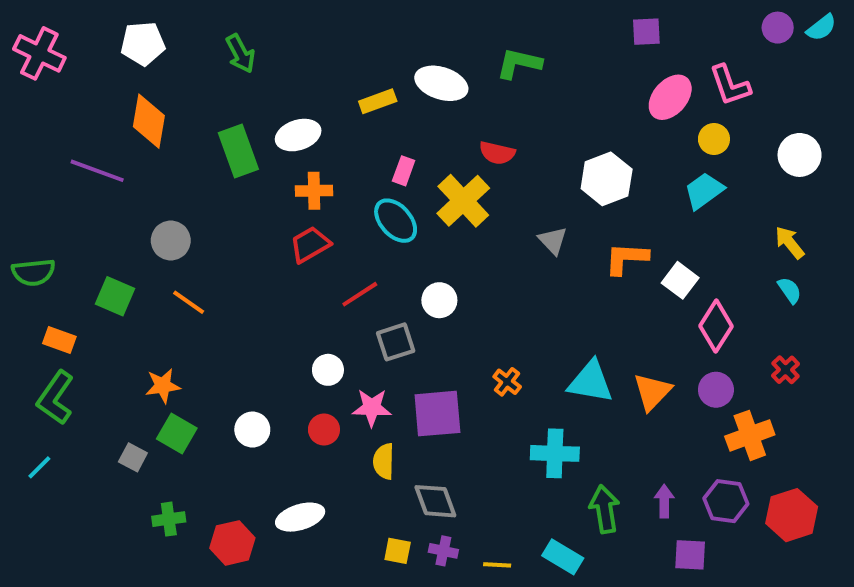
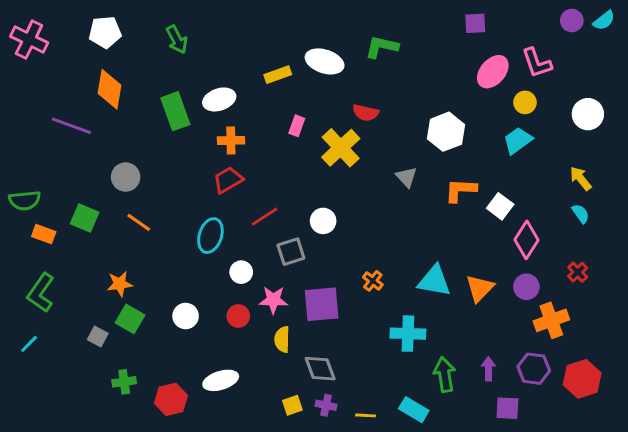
cyan ellipse: (396, 221) -> (210, 236), moved, turned 60
orange rectangle: (59, 340) -> (44, 234), moved
yellow square: (398, 551) -> (292, 405), turned -30

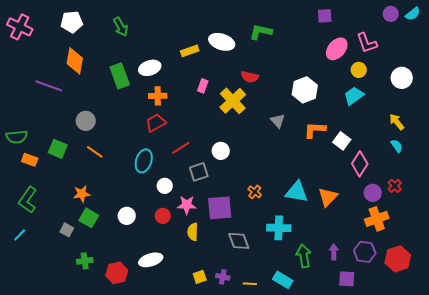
purple circle: (526, 287) -> (373, 193), moved
gray diamond: (320, 369) -> (239, 241), moved

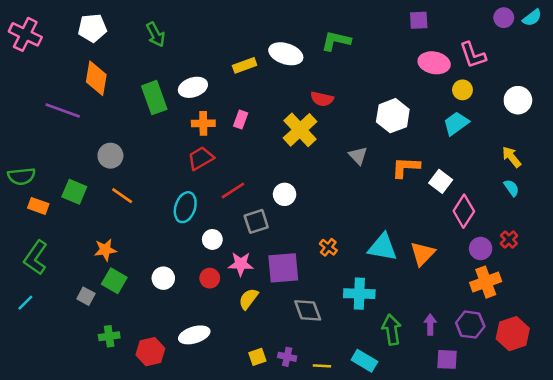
pink ellipse: (337, 49) -> (434, 63), turned 60
pink rectangle: (203, 86) -> (241, 120), moved
yellow semicircle: (193, 232) -> (248, 299), turned 36

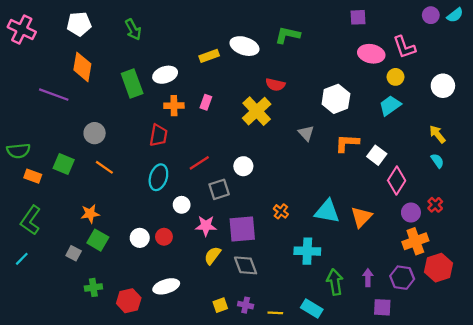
red trapezoid: (201, 158) -> (158, 135), moved, turned 130
red circle: (210, 278) -> (164, 237), moved
gray diamond: (308, 310) -> (246, 265), moved
red hexagon: (513, 334) -> (439, 268), moved

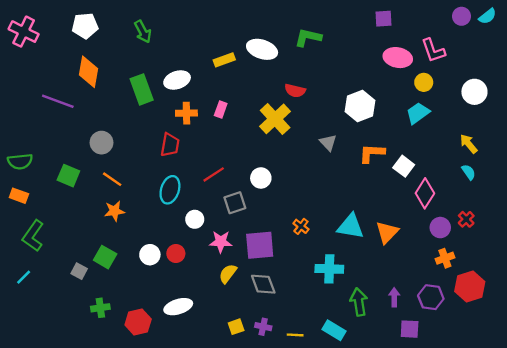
orange rectangle: (33, 176) -> (19, 196), moved
orange star: (90, 214) -> (114, 211), moved
orange cross: (415, 241) -> (445, 258), size x0.7

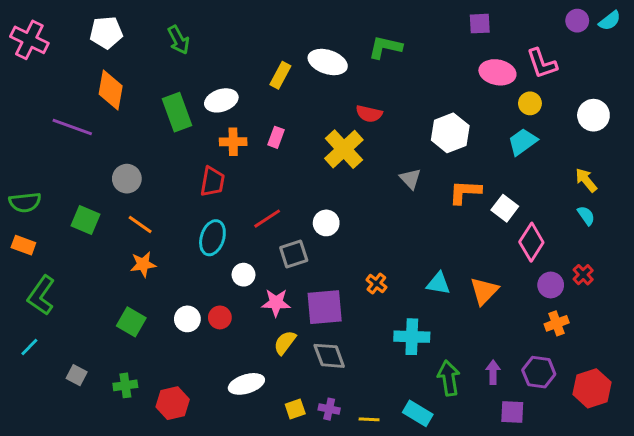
yellow rectangle: (224, 60) -> (280, 75), turned -42
cyan triangle: (351, 226) -> (438, 284), size x0.7
gray square: (79, 271) -> (77, 375), moved
red hexagon: (470, 287) -> (592, 388), moved
white ellipse: (178, 307) -> (246, 384), moved

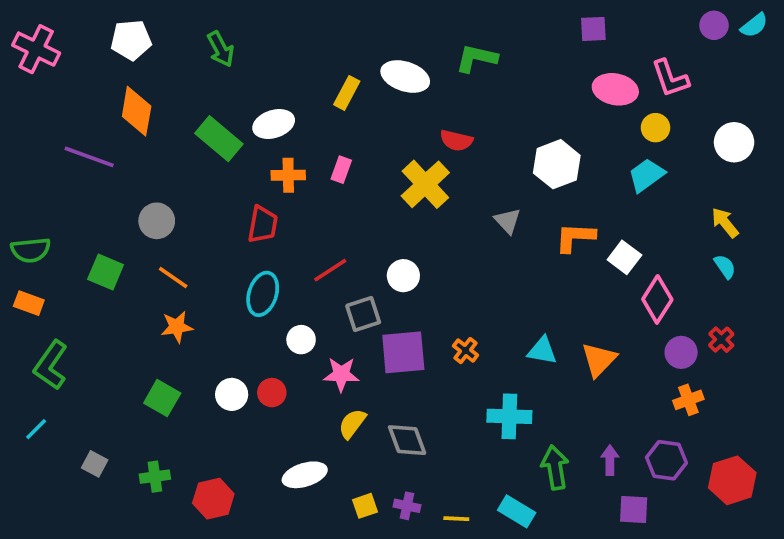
green rectangle: (177, 112) -> (219, 139), turned -30
purple square: (325, 307) -> (403, 352), moved

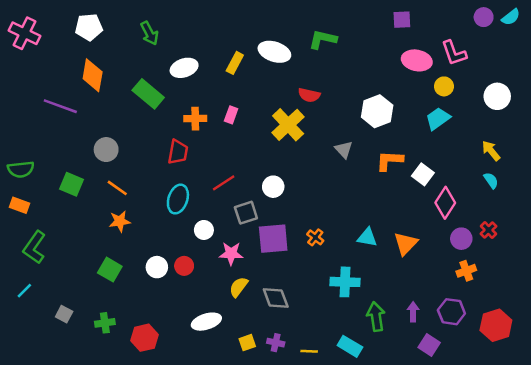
white ellipse: (274, 124) -> (184, 68), moved
purple square: (634, 510) -> (429, 345), turned 30

